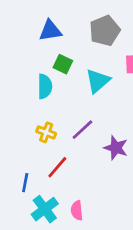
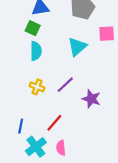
green square: (63, 64) -> (33, 28), moved
red line: (57, 167) -> (54, 123), moved

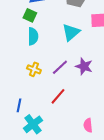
purple star: (91, 99) -> (84, 66), moved
red line: (54, 123) -> (58, 96), moved
pink semicircle: (61, 148) -> (88, 125), moved

